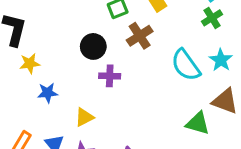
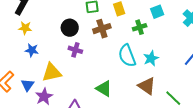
green cross: (212, 18) -> (140, 27), moved
yellow triangle: (84, 117) -> (52, 72), size x1.5
green triangle: (198, 123) -> (104, 89), moved

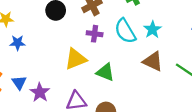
purple cross: (75, 50) -> (95, 34), moved
yellow triangle: (52, 72) -> (76, 59), moved

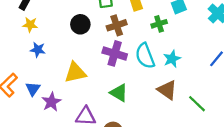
purple cross: (95, 34) -> (115, 53), size x1.5
yellow triangle: (76, 59) -> (75, 73), moved

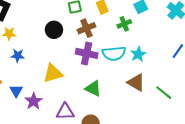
cyan semicircle: (145, 56) -> (114, 53), turned -70

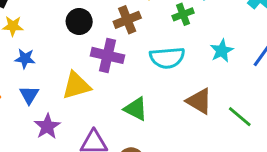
purple cross: (87, 53) -> (108, 55), moved
cyan star: (138, 54) -> (222, 51), moved
blue triangle: (16, 91) -> (29, 95), moved

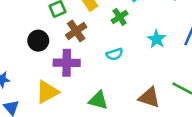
cyan semicircle: (167, 58) -> (114, 54), size x0.6
brown triangle: (199, 101) -> (149, 97), moved

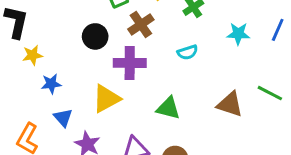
cyan star: (157, 39) -> (238, 34), turned -30

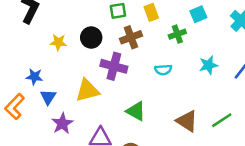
cyan star: (238, 34) -> (208, 65), turned -30
yellow star: (33, 55) -> (58, 42), moved
blue star: (51, 84) -> (34, 77), moved
green line: (270, 93) -> (222, 120), turned -75

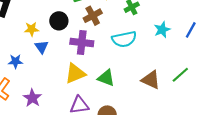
cyan semicircle: (163, 70) -> (124, 39), size x1.6
yellow triangle: (87, 90) -> (75, 73), moved
blue triangle: (48, 97) -> (42, 47), moved
purple star: (62, 124) -> (32, 98), moved

